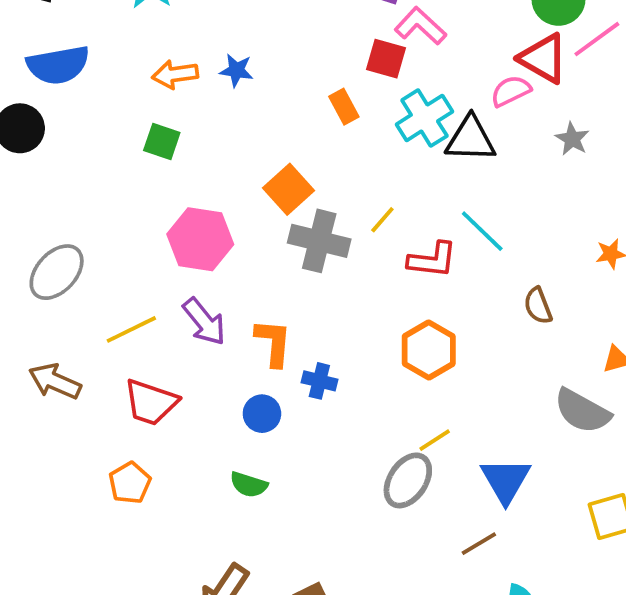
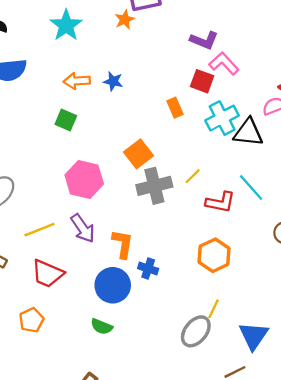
gray cross: (319, 241) -> (154, 186), turned -32
blue circle: (262, 414) -> (113, 285), size x1.6
yellow line: (435, 440) -> (213, 309), turned -36

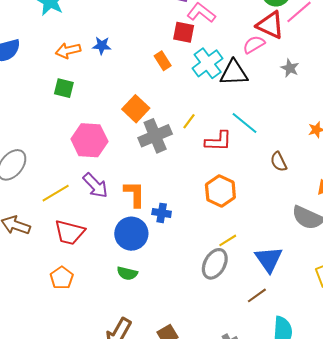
yellow line: (213, 309) -> (228, 240), turned 42

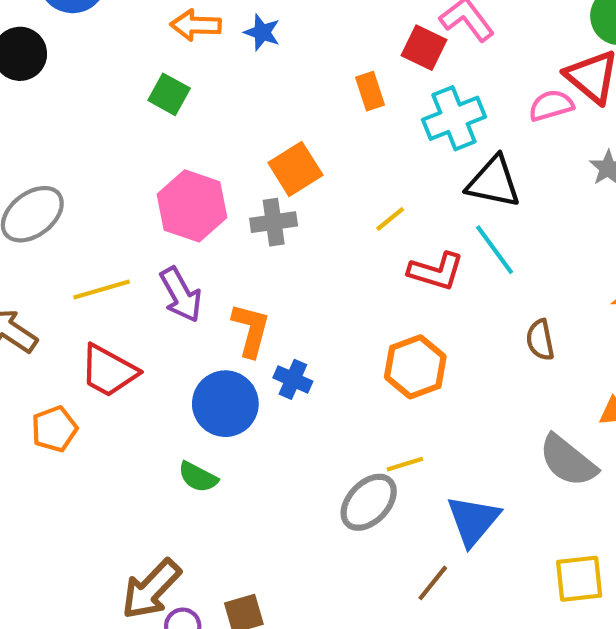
black triangle: (234, 73) -> (494, 182), moved
gray cross: (155, 136) -> (274, 222), moved, size x0.7
orange pentagon: (62, 278) -> (54, 429), moved
brown line: (257, 295) -> (433, 583), turned -30

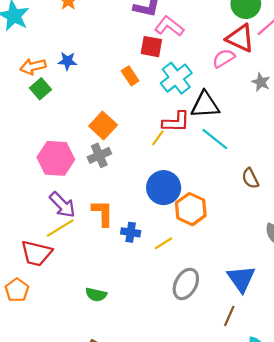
green square: (169, 94) -> (41, 89), moved, turned 36
red L-shape: (436, 271) -> (176, 122), moved
yellow line: (102, 289) -> (60, 228), moved
blue circle: (225, 404) -> (164, 188), moved
yellow line: (405, 464) -> (163, 243), moved

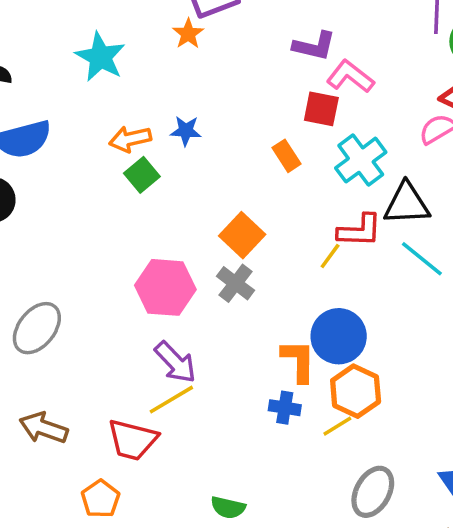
gray cross: (99, 155) -> (236, 283), turned -30
orange hexagon: (191, 209) -> (356, 391), moved
orange L-shape: (103, 213) -> (298, 361), moved

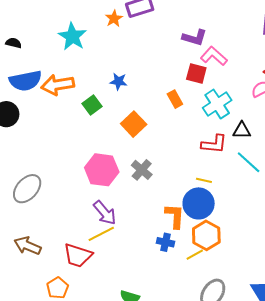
orange star: (188, 34) -> (114, 19), moved
orange arrow: (130, 139) -> (58, 85), moved, size x1.4
black triangle: (407, 204) -> (242, 130), size x0.7
orange square: (242, 235) -> (134, 124), moved
yellow line: (330, 256) -> (204, 180), moved, turned 63

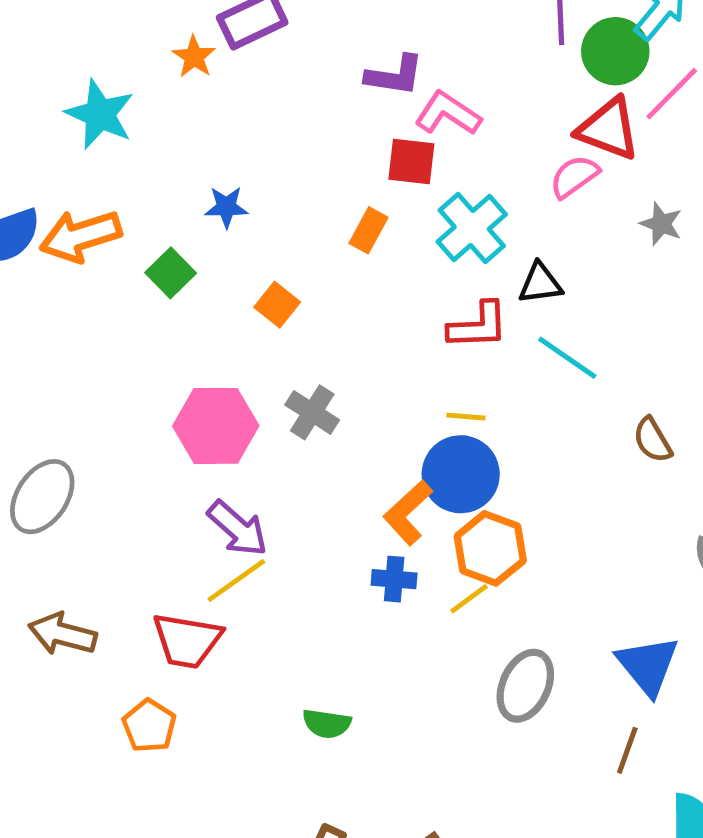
orange rectangle: (175, 99) -> (368, 230), turned 66
orange square: (134, 124) -> (277, 305), size x0.7
orange L-shape: (175, 216) -> (408, 513), turned -128

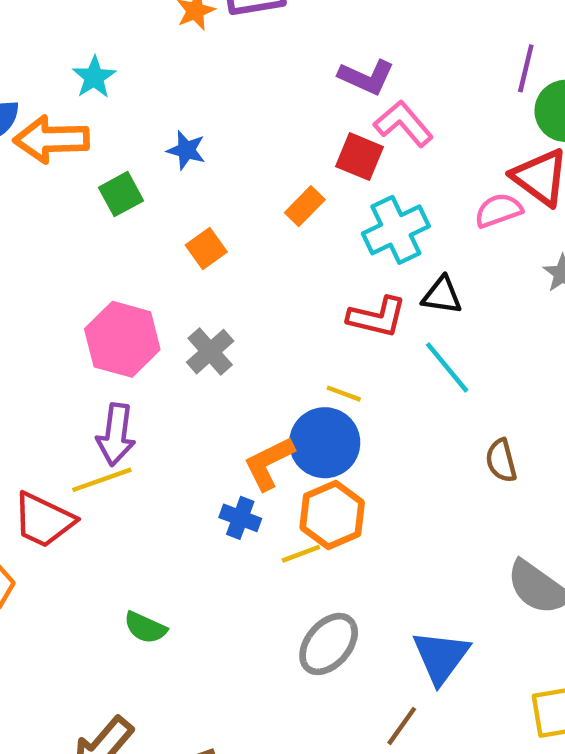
cyan star: (100, 114) -> (94, 77), moved, size x0.7
purple arrow: (238, 528) -> (116, 435), turned 40

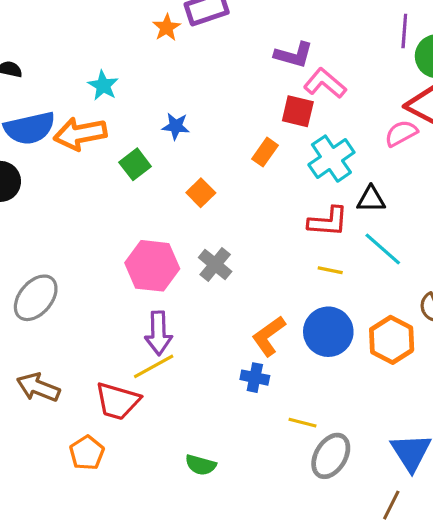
yellow line: (344, 394) -> (330, 270), moved
blue circle: (325, 443) -> (328, 332), moved
orange hexagon: (332, 515) -> (392, 340), moved
yellow line: (301, 554) -> (303, 423), moved, turned 44

